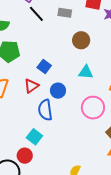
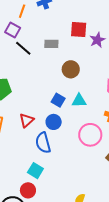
blue square: (44, 66) -> (58, 100), moved

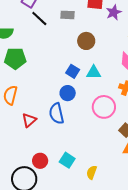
red triangle: (27, 120) -> (29, 120), moved
cyan square: (35, 171) -> (67, 160), moved

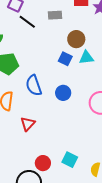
blue square: (73, 71) -> (65, 59), moved
cyan triangle: (94, 72) -> (86, 58), moved
blue semicircle: (57, 114) -> (34, 85), moved

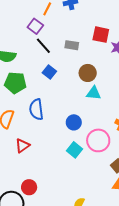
blue square: (65, 59) -> (49, 72), moved
blue circle: (63, 93) -> (74, 122), moved
cyan square: (70, 160) -> (74, 150), moved

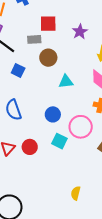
red square: (101, 35) -> (48, 24), moved
brown circle: (88, 73) -> (48, 58), moved
red circle: (29, 187) -> (30, 147), moved

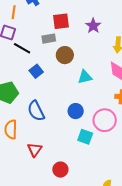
blue square: (18, 70) -> (36, 71), turned 32
red circle: (30, 147) -> (60, 170), moved

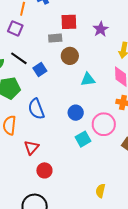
black line: (22, 48) -> (19, 58), moved
cyan square: (85, 137) -> (83, 139), turned 35
red circle: (60, 170) -> (44, 170), moved

